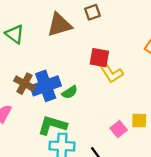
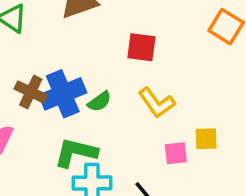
yellow L-shape: (111, 73) -> (157, 103), moved
pink square: (119, 129) -> (176, 153), turned 35

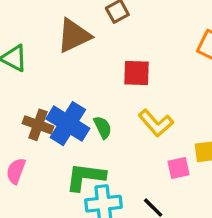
blue cross: (63, 94) -> (68, 124), turned -30
green semicircle: (99, 102) -> (103, 127), turned -75

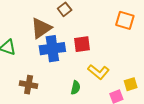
blue cross: (68, 124) -> (52, 49), moved, turned -30
green semicircle: (103, 127) -> (76, 88), moved, turned 48

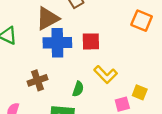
yellow square: (131, 84) -> (140, 92), turned 32
brown cross: (29, 85) -> (38, 80), moved, turned -36

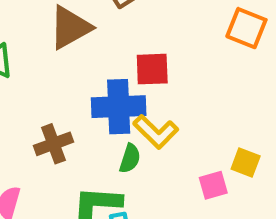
blue cross: (57, 43) -> (119, 107), moved
yellow L-shape: (106, 75) -> (156, 132), moved

